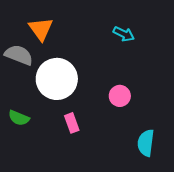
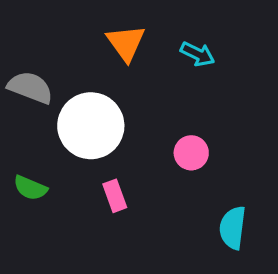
orange triangle: (41, 29) -> (126, 43), moved

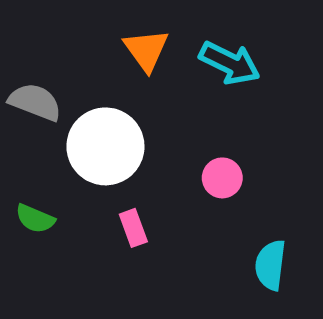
cyan arrow: (198, 54) -> (230, 63), size x1.5

